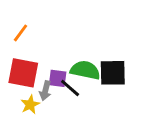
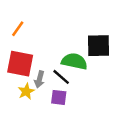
black square: (113, 73) -> (98, 46), moved
purple square: (58, 78) -> (59, 97), moved

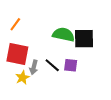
green semicircle: (74, 61) -> (63, 35), moved
purple square: (59, 97) -> (71, 65), moved

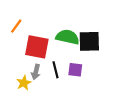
red square: (17, 54) -> (37, 47), moved
black line: (52, 65) -> (55, 70), turned 35

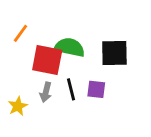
green semicircle: (67, 37) -> (70, 47), moved
yellow star: (24, 83) -> (18, 106), moved

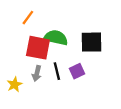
orange line: (21, 33) -> (28, 18), moved
purple square: (96, 89) -> (77, 71), turned -32

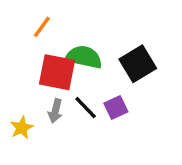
black square: (91, 42) -> (138, 64), turned -30
black line: (57, 71) -> (86, 108), turned -30

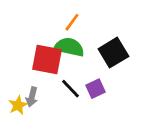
orange line: (42, 27) -> (72, 22), moved
gray arrow: (55, 111) -> (32, 97), moved

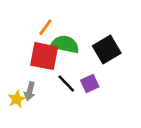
orange line: (72, 22) -> (45, 27), moved

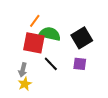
purple square: (90, 83) -> (80, 64), moved, turned 32
yellow star: (17, 99) -> (25, 84), moved

